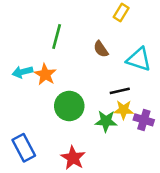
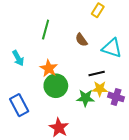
cyan arrow: (22, 72) -> (18, 58), turned -105
orange star: (45, 74) -> (49, 68), moved
blue rectangle: (24, 148) -> (19, 105), moved

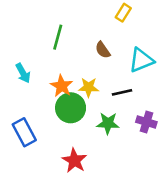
cyan triangle: (112, 48) -> (141, 60), turned -40
yellow star: (100, 89) -> (89, 87), moved

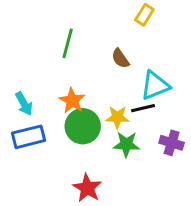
cyan triangle: (141, 60) -> (155, 86), moved
cyan arrow: (23, 73) -> (24, 104), moved
yellow star: (89, 87) -> (117, 117), moved
blue rectangle: (24, 132) -> (28, 137), moved, turned -76

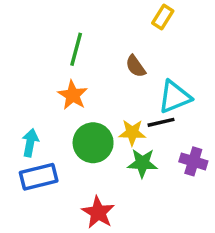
orange star: (72, 101) -> (73, 95), moved
cyan arrow: (24, 104) -> (30, 143), moved, turned -140
blue rectangle: (28, 137) -> (39, 177), moved

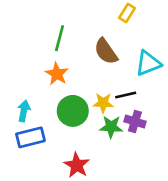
brown semicircle: (136, 66) -> (106, 51), size x1.5
cyan triangle: (175, 97) -> (148, 63), moved
purple cross: (193, 161) -> (135, 122), moved

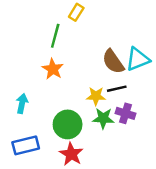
yellow rectangle: (127, 13) -> (76, 12), moved
brown semicircle: (106, 51) -> (113, 62), moved
green circle: (73, 111) -> (68, 124), moved
blue rectangle: (30, 137) -> (26, 145), moved

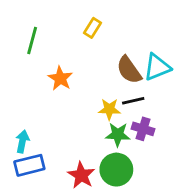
yellow rectangle: (76, 12) -> (93, 28), moved
green line: (55, 36) -> (32, 40), moved
cyan arrow: (22, 104) -> (22, 141), moved
green circle: (68, 124) -> (116, 170), moved

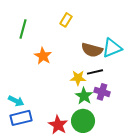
brown semicircle: (129, 70) -> (92, 50), turned -40
green star: (118, 134) -> (84, 96), turned 30
cyan arrow: (22, 141) -> (16, 101), turned 105

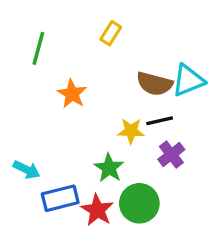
purple cross: (102, 92) -> (171, 154), turned 35
green star: (84, 96) -> (109, 168), moved
blue rectangle: (21, 118) -> (60, 198), moved

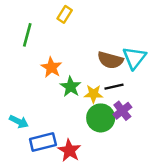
yellow rectangle: (111, 33) -> (65, 14), moved
cyan triangle: (188, 80) -> (134, 58), turned -30
green star: (109, 168) -> (71, 87), moved
green circle: (139, 203) -> (101, 118), moved

